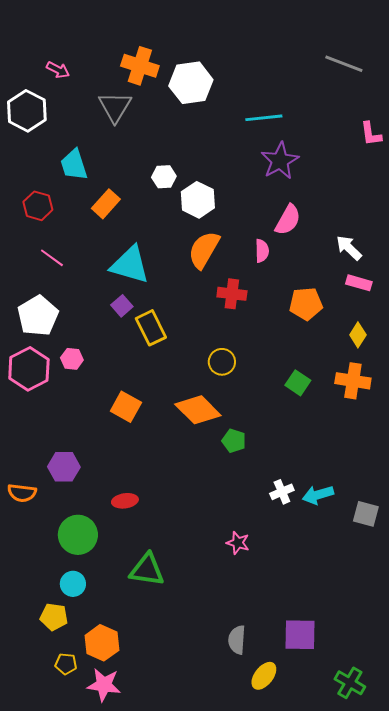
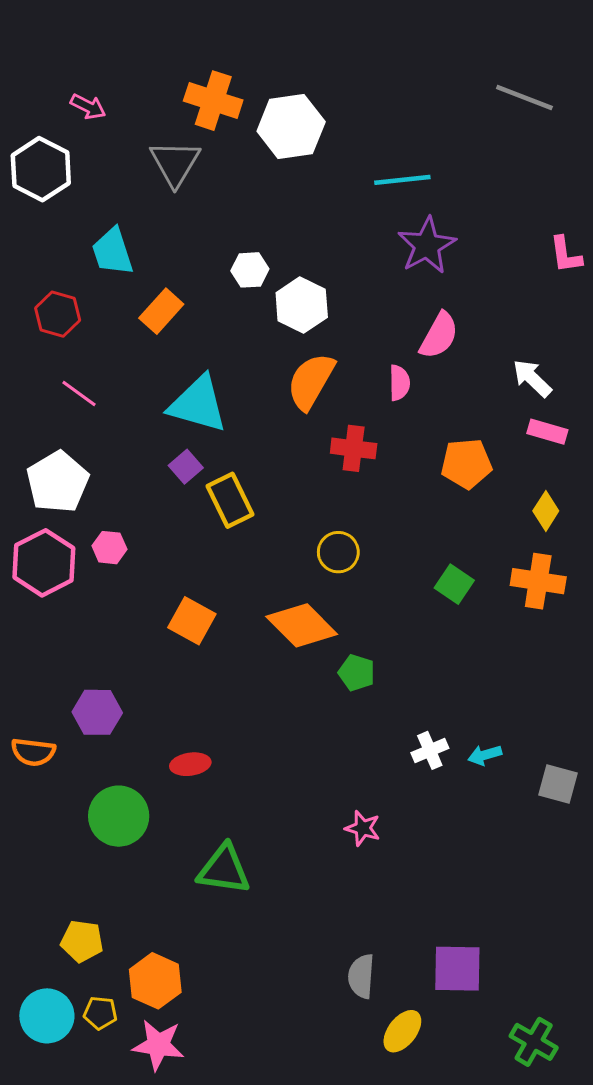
pink L-shape: (371, 134) -> (566, 255), moved
cyan arrow: (318, 495) -> (485, 755), size x0.7
cyan circle: (73, 584) -> (47, 1016), moved, size x1.4

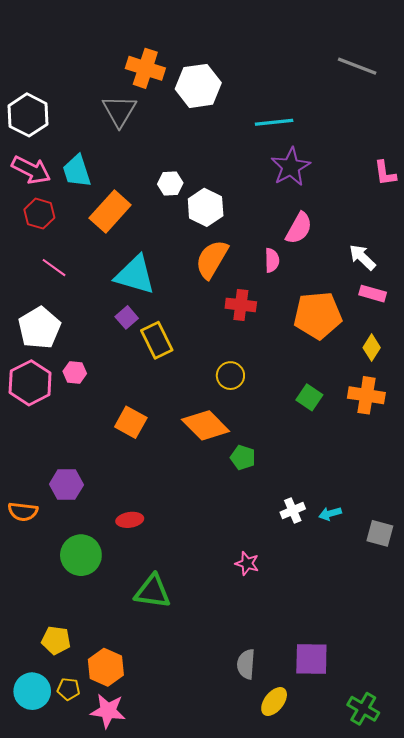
pink arrow: (88, 107) -> (31, 170), moved, size x1.6
orange rectangle: (161, 311) -> (110, 212), size x1.4
orange pentagon: (466, 464) -> (318, 315), size x1.4

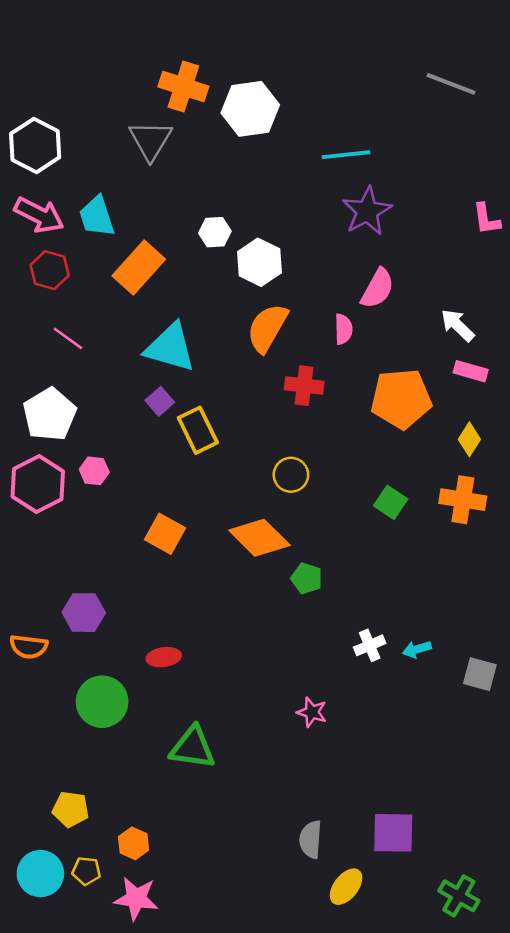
orange hexagon: (106, 667) -> (134, 843), size x0.7

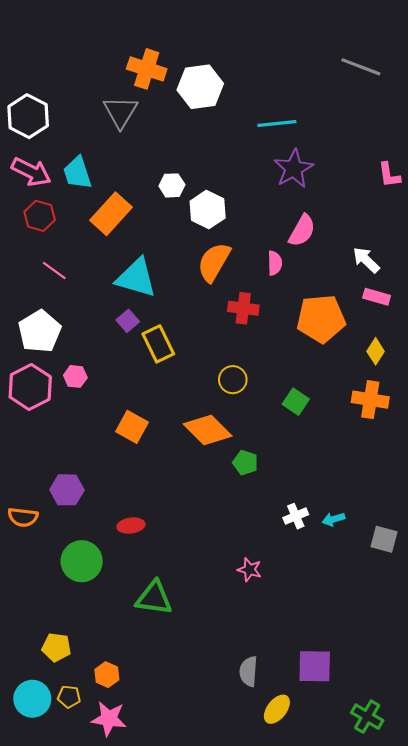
green square: (391, 502) -> (296, 402), moved

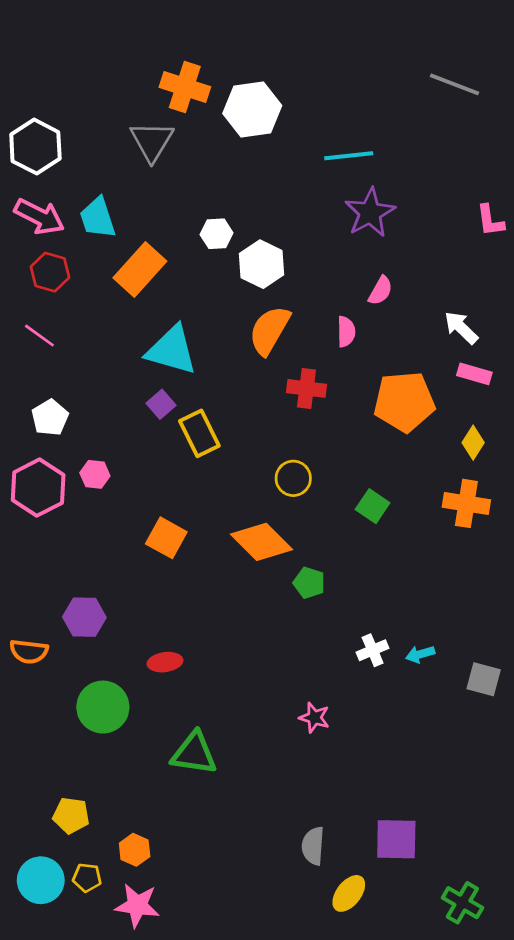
pink semicircle: (302, 231) -> (380, 291), size x0.7
pink line: (54, 270) -> (39, 336), moved
white pentagon: (40, 331) -> (50, 418), size x0.7

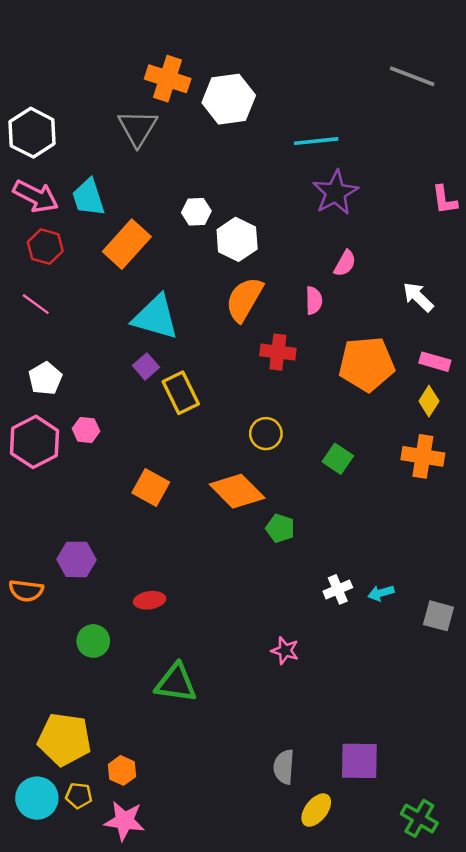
pink rectangle: (474, 374) -> (435, 362), moved
green circle: (103, 707) -> (93, 641), size x0.7
yellow pentagon: (71, 815) -> (64, 739), size x1.6

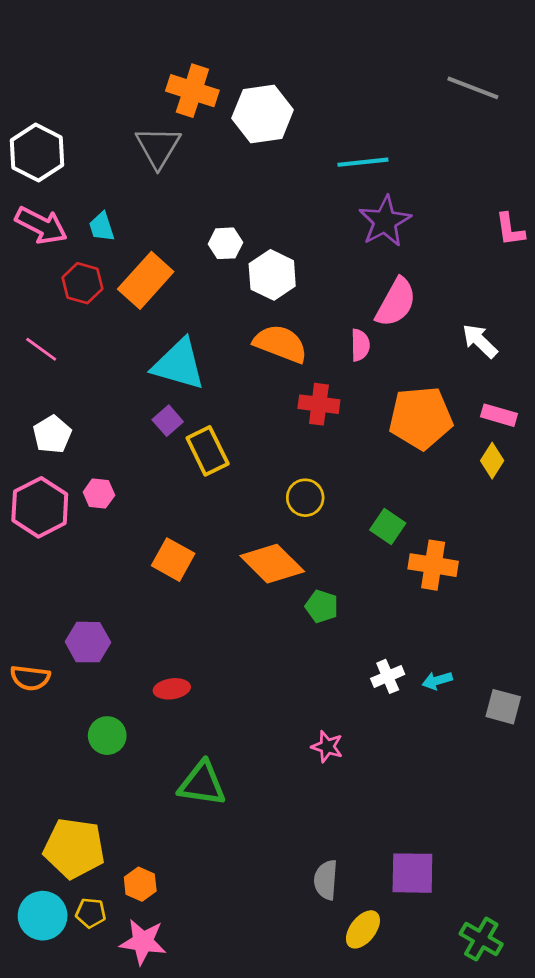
cyan trapezoid: (88, 197) -> (102, 227), size x0.7
red hexagon: (45, 247) -> (82, 283), moved
pink semicircle: (345, 263) -> (396, 302), size x1.6
orange semicircle: (244, 299) -> (280, 344), turned 81
orange cross: (423, 456) -> (433, 565), moved

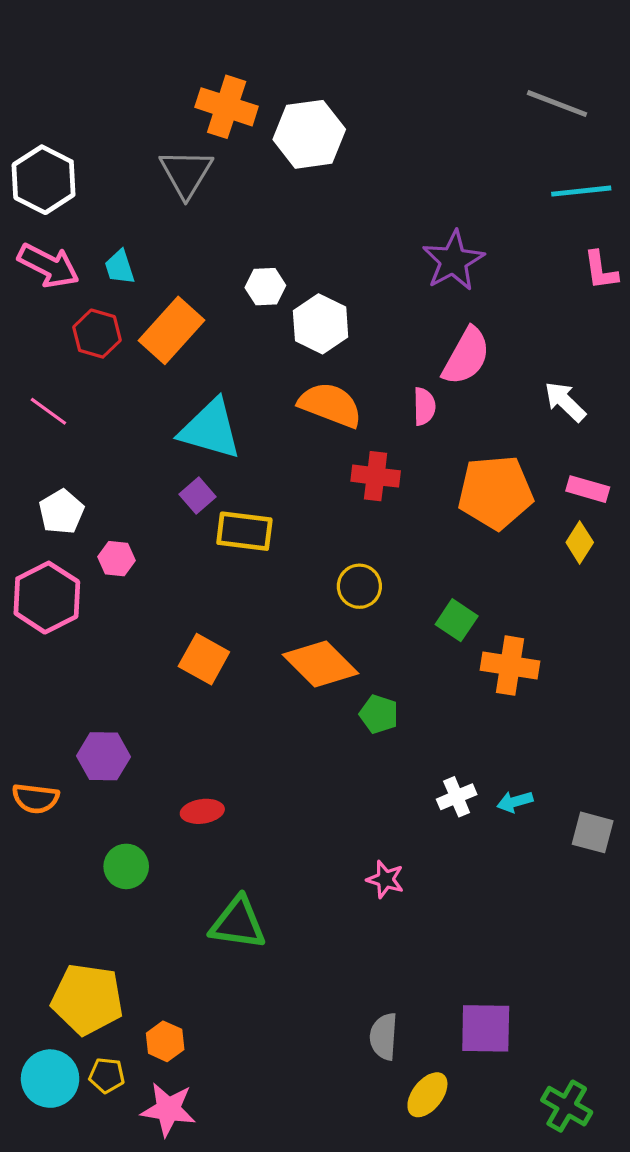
cyan line: (363, 162) -> (581, 191), moved
yellow rectangle: (208, 451) -> (244, 531), turned -57
pink hexagon: (99, 494) -> (116, 559), moved

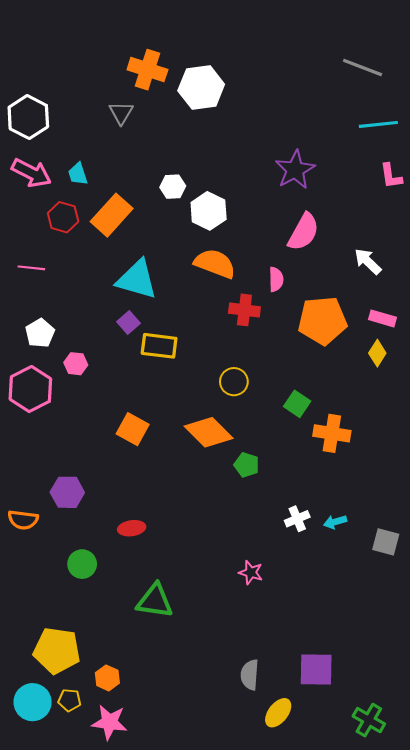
gray triangle: (186, 173) -> (121, 113), size x0.7
pink semicircle: (424, 406) -> (276, 279), moved
pink line: (48, 411) -> (31, 268), turned -30

